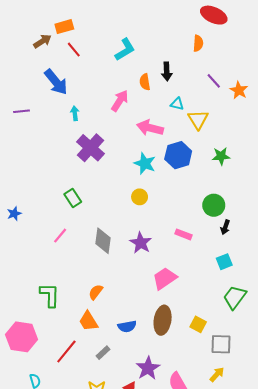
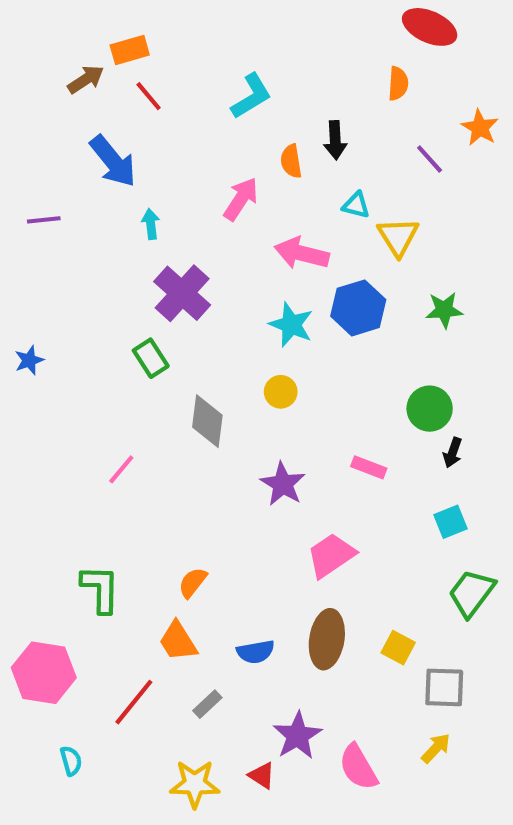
orange star: (239, 90) -> (480, 128), moved
green rectangle: (73, 198) -> (151, 358), moved
blue star: (14, 214) -> (29, 360), moved
gray diamond: (103, 241) -> (207, 421), moved

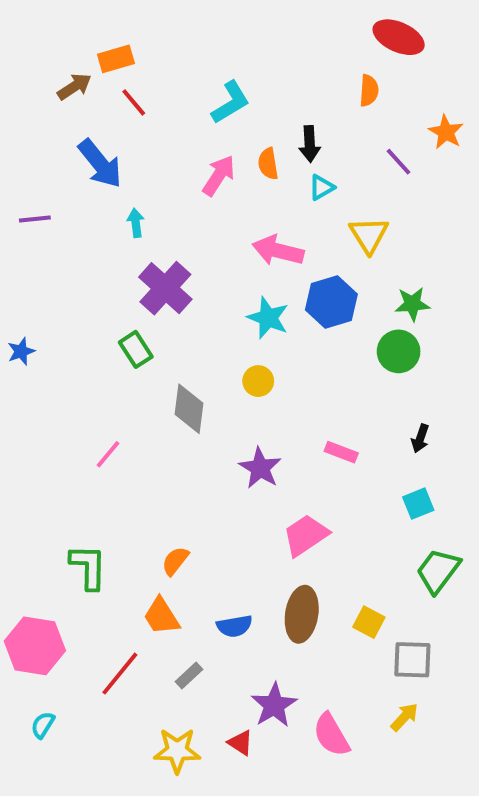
pink arrow: (241, 199) -> (219, 176), moved
cyan triangle: (356, 205) -> (321, 187), moved, turned -44
green circle: (430, 409) -> (399, 351), moved
cyan semicircle: (71, 761) -> (43, 725), moved, turned -132

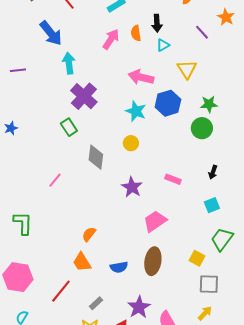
purple line: (35, 219) -> (18, 70), moved
cyan arrow: (136, 223) -> (69, 63), size x1.5
green L-shape: (88, 567) -> (23, 223), moved
yellow square: (369, 622) -> (197, 258), moved
gray rectangle: (189, 676) -> (96, 303), moved

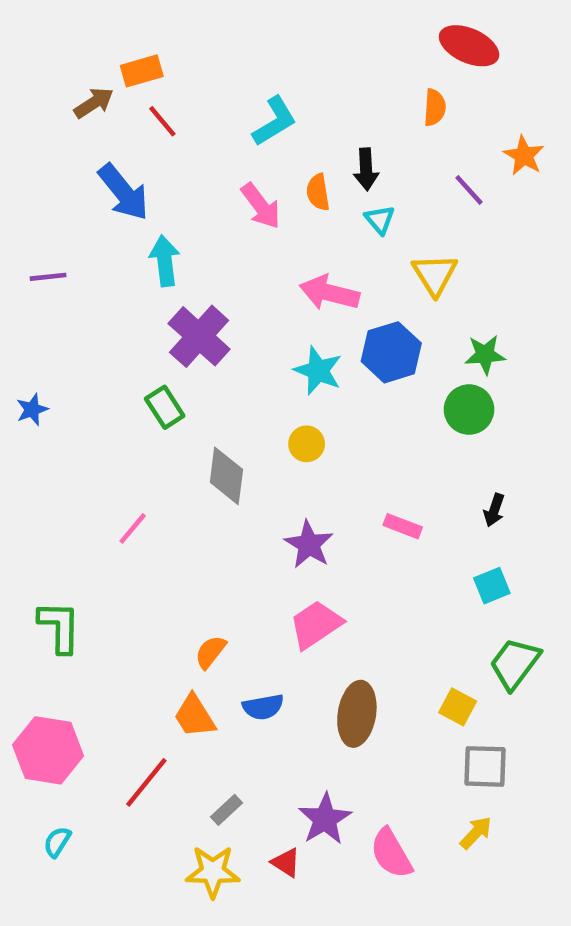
pink arrow: (111, 39) -> (261, 206), turned 110
cyan triangle: (163, 45) -> (380, 220), turned -40
pink trapezoid: (155, 221) -> (316, 625), moved
blue semicircle: (119, 267) -> (263, 707), moved

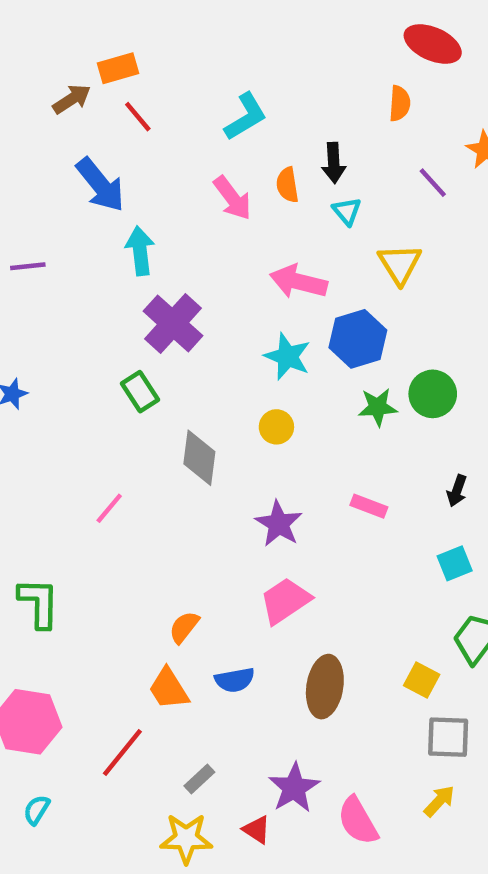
green star: (485, 355) -> (378, 407), moved

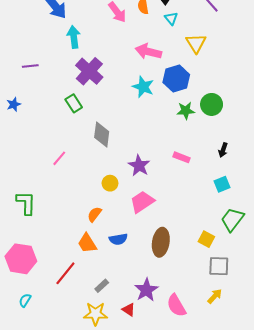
purple line: (28, 266) -> (30, 66), moved
yellow circle: (276, 427) -> (110, 183), moved

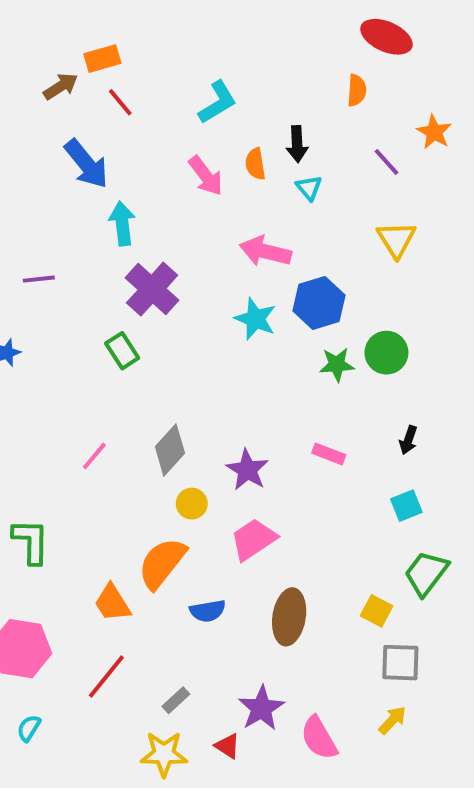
yellow triangle: (196, 43) -> (396, 239), moved
gray diamond: (102, 134) -> (170, 450), moved, turned 35
orange semicircle: (94, 214) -> (162, 563), size x1.8
orange trapezoid: (87, 243) -> (112, 603), moved

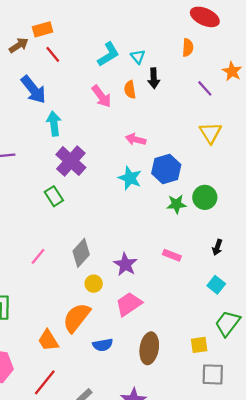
cyan triangle: (309, 188) -> (138, 57), moved
pink arrow: (265, 251) -> (136, 139), size x0.7
cyan square: (406, 506) -> (216, 285), turned -30
yellow square: (377, 611) -> (199, 345), turned -36

